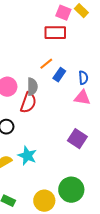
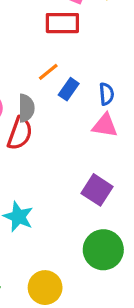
green circle: (71, 190) -> (103, 250), moved

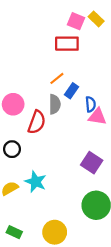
blue semicircle: (106, 94) -> (91, 104), moved
gray semicircle: (26, 108) -> (55, 104), moved

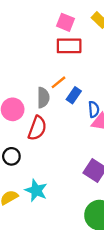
pink square: (76, 21) -> (66, 22), moved
gray semicircle: (55, 104) -> (43, 98), moved

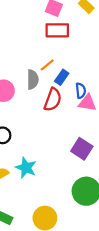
red semicircle: (37, 128) -> (53, 100), moved

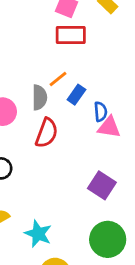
red semicircle: (53, 100) -> (47, 133), moved
cyan star: (26, 168) -> (38, 234), moved

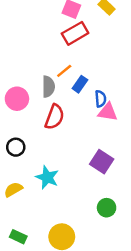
red rectangle: (71, 35) -> (75, 33), turned -30
cyan star: (38, 234) -> (47, 177), moved
green circle: (108, 239) -> (107, 208), size x0.6

